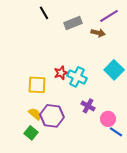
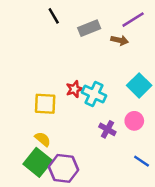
purple hexagon: (52, 116) -> (63, 168), moved
pink circle: (108, 119) -> (134, 121), moved
green square: (31, 133) -> (38, 162), size x1.6

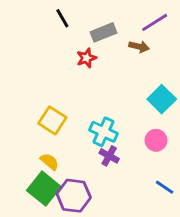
red star: (74, 89) -> (86, 58), moved
cyan cross: (94, 94) -> (103, 132), moved
yellow square: (45, 104) -> (52, 120), turned 30
purple cross: (107, 129) -> (109, 156), moved

